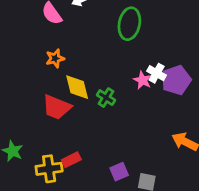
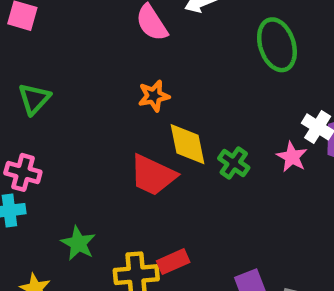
green ellipse: (129, 24) -> (277, 45), turned -32
pink star: (143, 80) -> (292, 157), moved

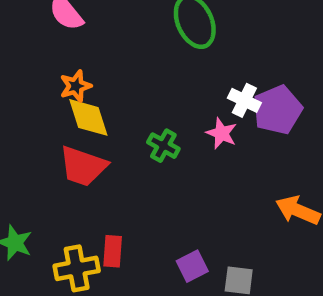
yellow diamond: (188, 144) -> (88, 117), moved
red rectangle: (173, 262) -> (113, 251), turned -56

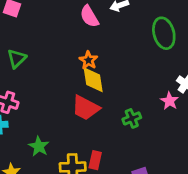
orange star: (76, 86) -> (88, 60), turned -30
green cross: (163, 146) -> (132, 118), moved, turned 30

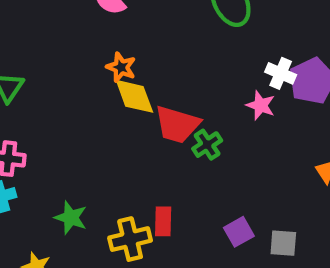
red trapezoid: (86, 108) -> (177, 124), moved

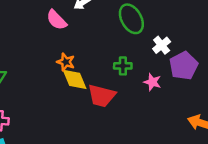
white cross: (281, 73) -> (162, 45), moved, turned 30
green cross: (207, 145) -> (123, 66), moved, turned 36

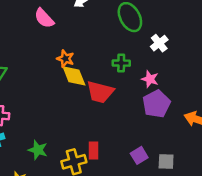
pink semicircle: (57, 20) -> (44, 18), moved
purple pentagon: (184, 66) -> (156, 104), moved

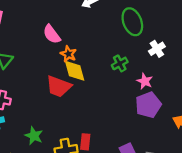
pink semicircle: (44, 18) -> (52, 34), moved
green cross: (121, 63) -> (120, 63), turned -35
red trapezoid: (100, 92) -> (59, 86), moved

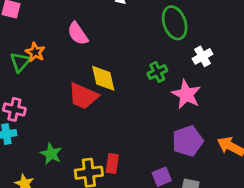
orange star: (68, 54) -> (35, 52), moved
pink star: (145, 81) -> (186, 94), size x1.5
purple pentagon: (148, 105) -> (188, 141), moved

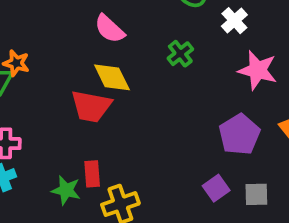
pink semicircle: (78, 34) -> (110, 29), moved
pink star: (186, 94) -> (258, 70), moved
red rectangle: (112, 164) -> (92, 174), moved

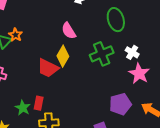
white cross: (234, 21) -> (132, 52), moved, turned -32
green cross: (180, 54) -> (102, 54), size x1.6
yellow diamond: (112, 77) -> (63, 56), turned 40

